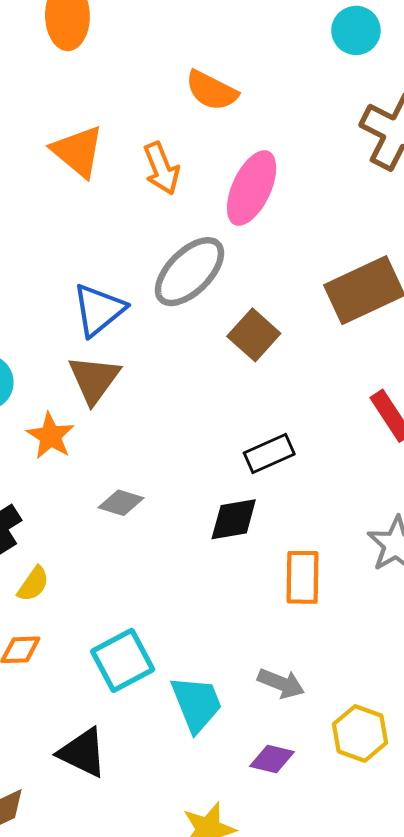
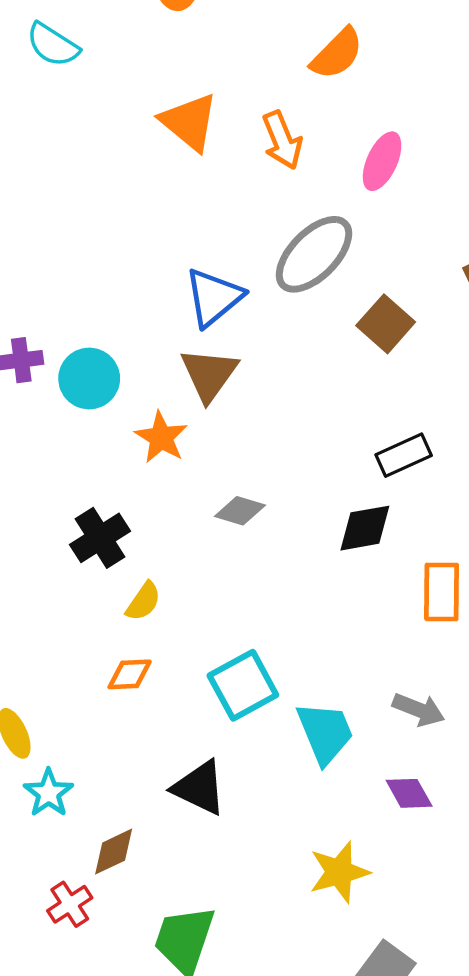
orange semicircle: (212, 91) -> (337, 54), turned -72
pink ellipse: (252, 188) -> (382, 161), size x0.7
purple diamond: (272, 759) -> (409, 793), turned 48

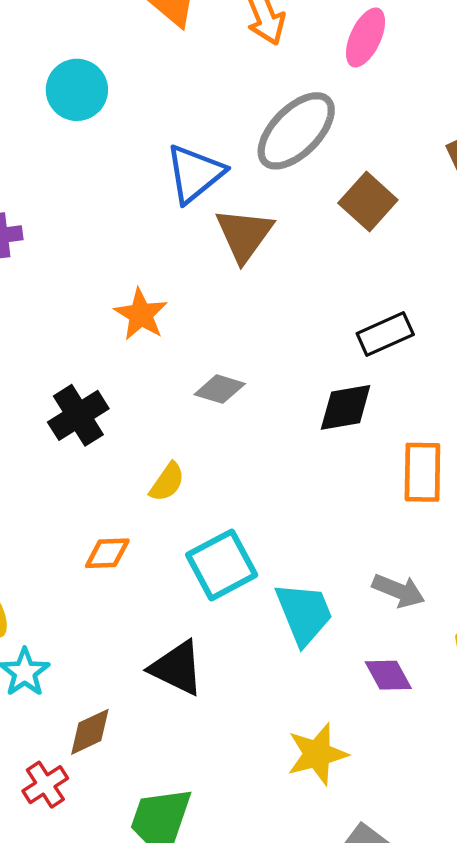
brown triangle: (209, 374) -> (244, 235), moved
cyan circle: (89, 379) -> (77, 90), moved
yellow semicircle: (143, 601) -> (167, 482), moved

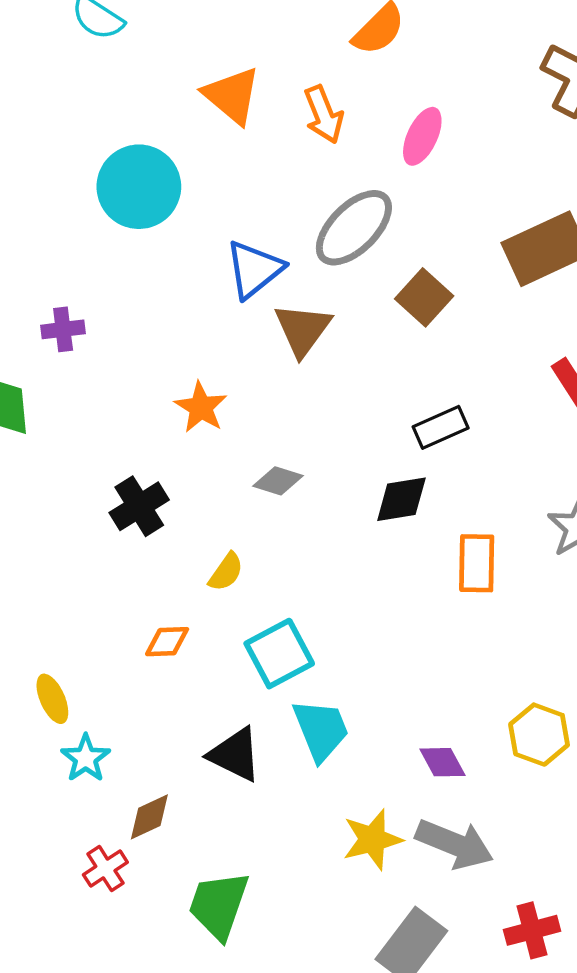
cyan circle: (77, 90) -> (139, 187), size x1.4
gray arrow: (398, 591) -> (454, 844), moved, size x1.5
cyan trapezoid: (304, 613) -> (321, 730), moved

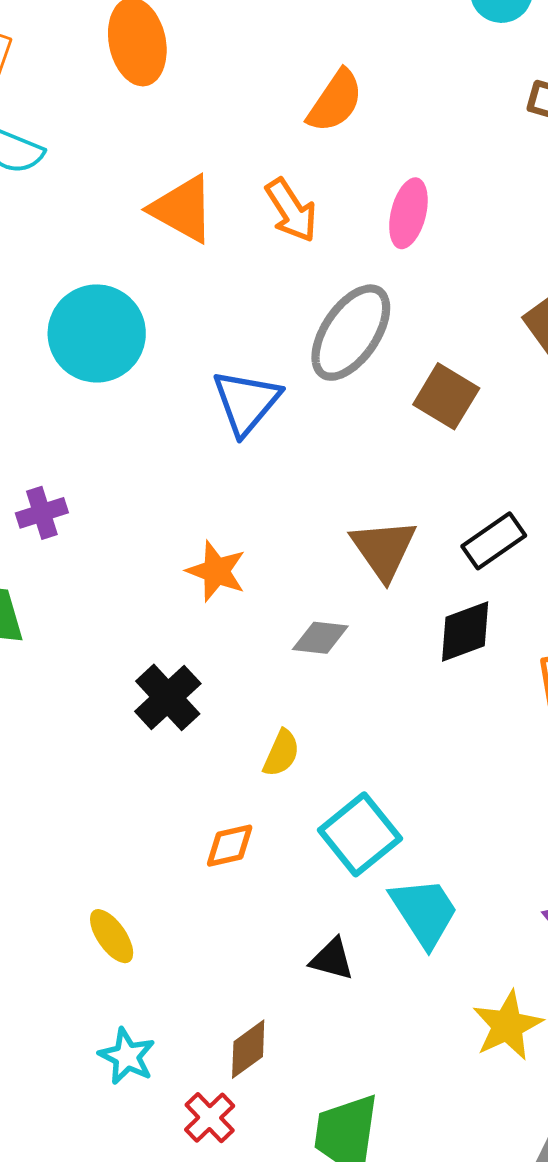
brown triangle: (303, 329) -> (384, 549), moved
black triangle: (235, 755) -> (332, 959), size x0.7
cyan star: (86, 758) -> (127, 1056), moved

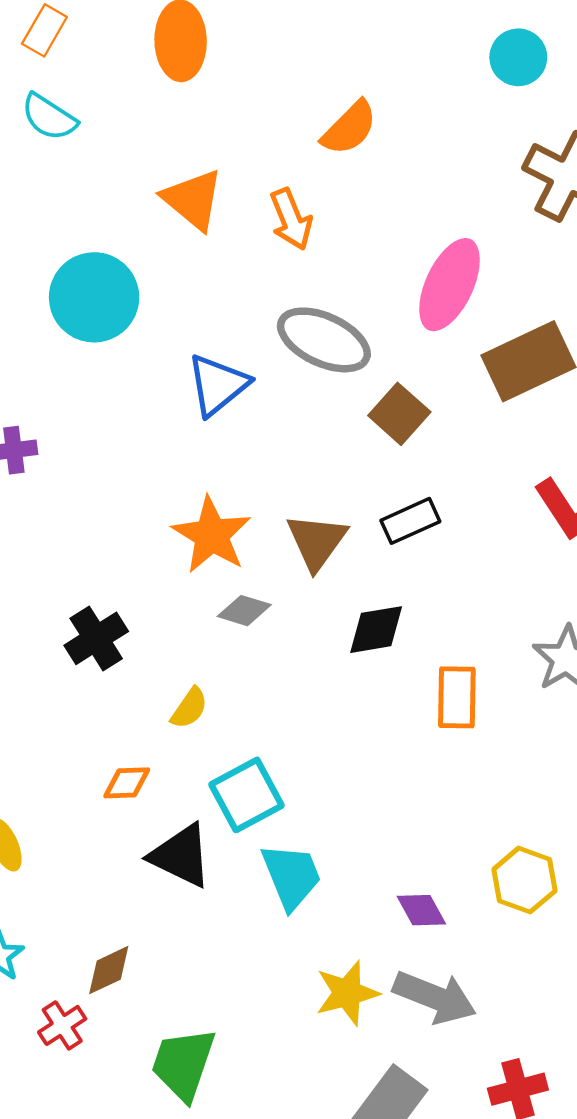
pink ellipse: (408, 213) -> (449, 285), moved, size x1.5
gray ellipse: (351, 333) -> (324, 340), turned 70
black rectangle: (494, 541) -> (410, 521), moved
orange star: (216, 571) -> (212, 535), moved, size x1.4
black triangle: (332, 959) -> (181, 856), moved, size x1.6

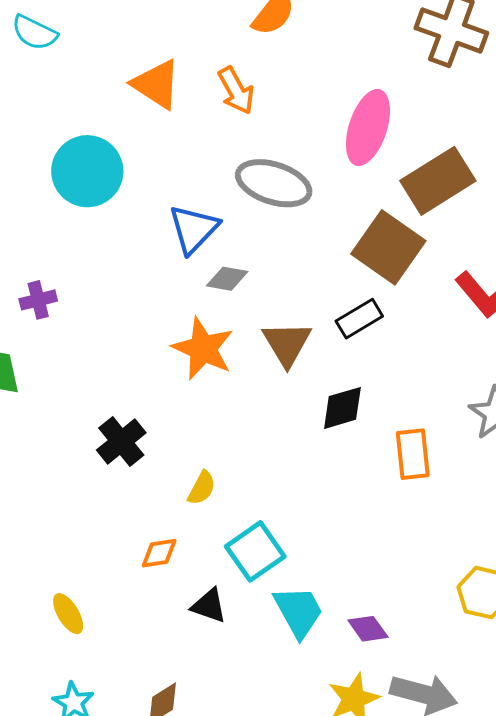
brown square: (399, 414) -> (388, 247), moved, size x1.5
gray diamond: (244, 611) -> (227, 279), moved
black triangle: (181, 856) -> (209, 606), size x0.7
purple diamond: (421, 910) -> (368, 629), moved

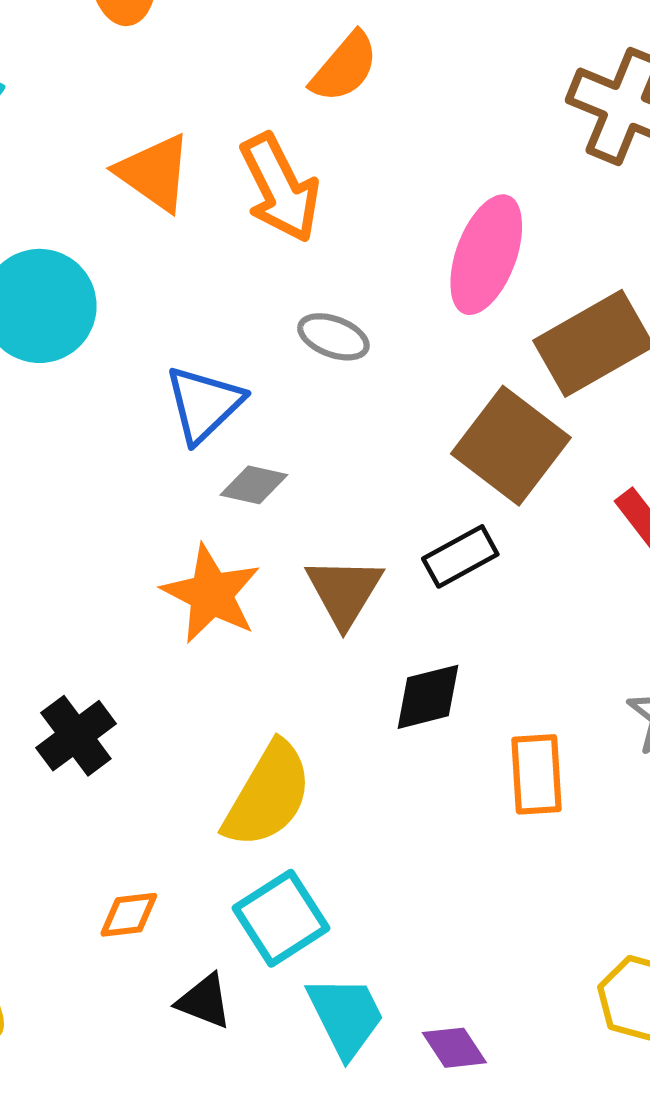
orange arrow: (236, 91) -> (280, 188), size x1.4
gray ellipse: (274, 183) -> (333, 337), size x0.6
yellow semicircle: (202, 488) -> (268, 795), moved, size x2.0

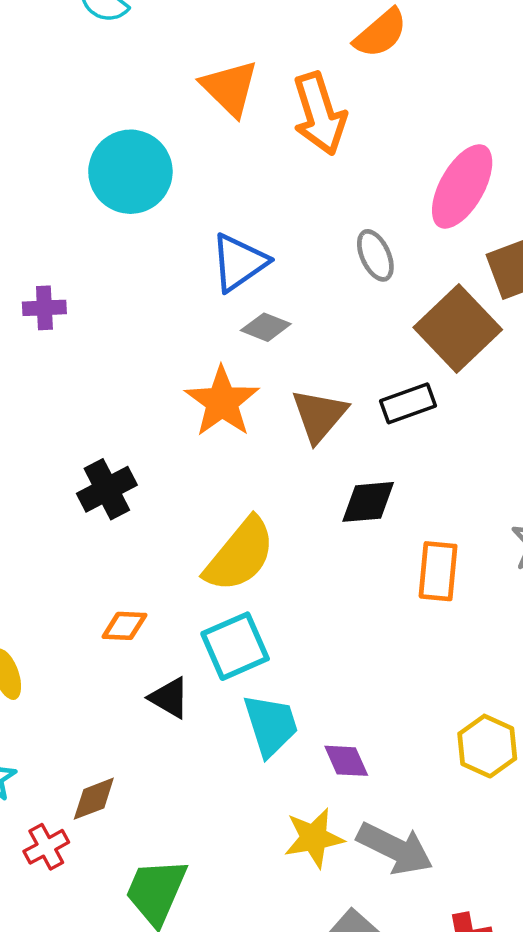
gray ellipse: (333, 337) -> (375, 255), moved, turned 36

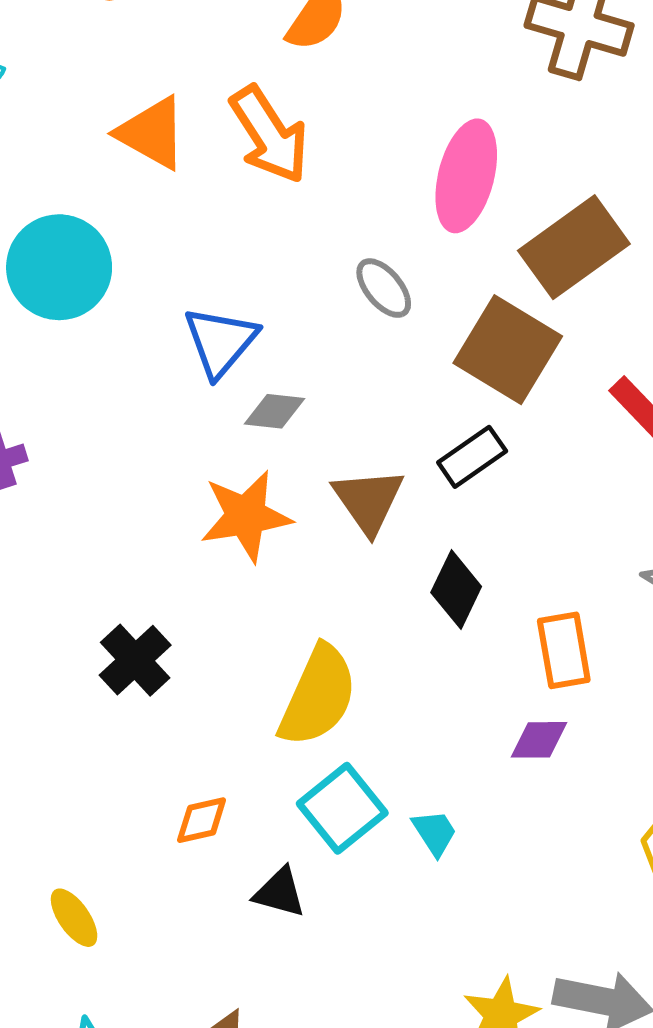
orange star: (222, 402) -> (246, 516), turned -30
black diamond: (368, 502) -> (456, 590), turned -44
cyan trapezoid: (271, 725) -> (435, 833), moved, size x0.6
purple diamond: (346, 761) -> (539, 740), moved, turned -51

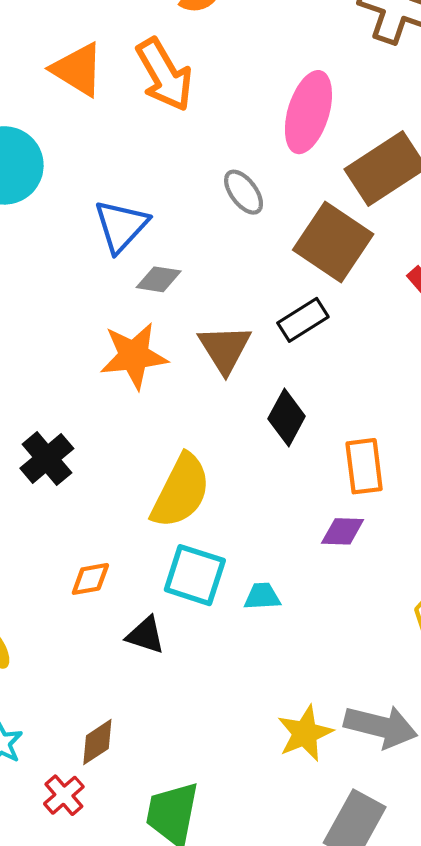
cyan square: (342, 808) -> (195, 575), turned -36
cyan trapezoid: (435, 833) -> (262, 596), turned -63

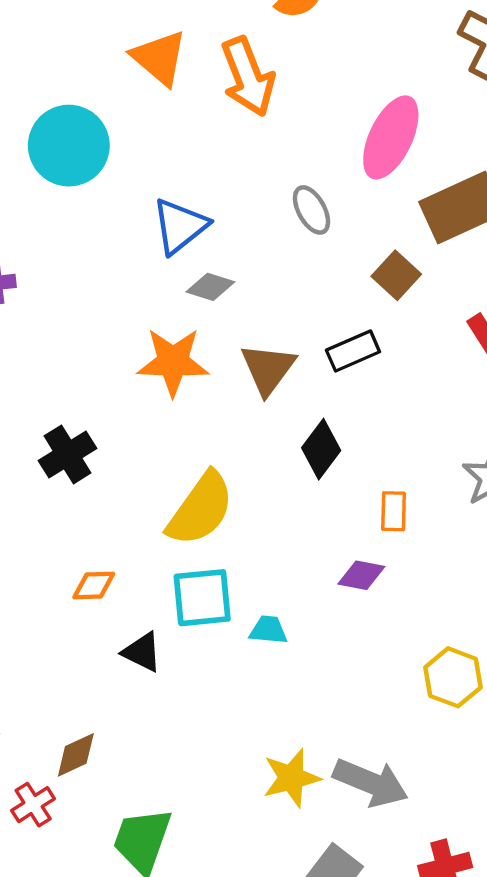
brown square: (333, 242) -> (396, 275), size x0.6
orange rectangle: (364, 466) -> (394, 511), size x0.7
cyan square: (195, 575) -> (202, 598), turned -32

